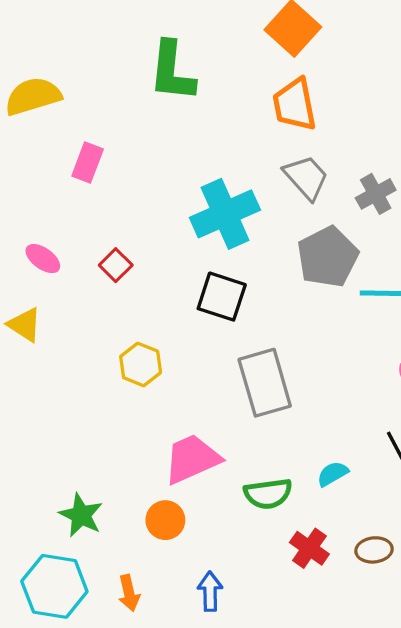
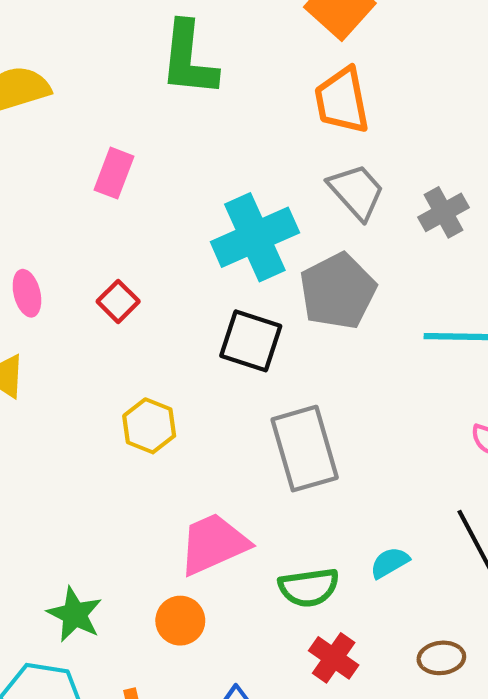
pink rectangle: (88, 162) -> (114, 173), moved
gray pentagon: (328, 257) -> (338, 291), moved
pink ellipse: (43, 259) -> (27, 293), turned 40
red cross: (309, 548) -> (334, 658), moved

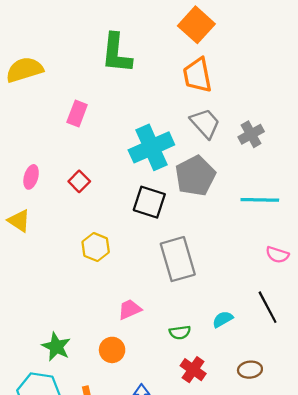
pink ellipse: (27, 293) -> (31, 177), turned 30
pink trapezoid: (213, 544) -> (130, 309), size x0.6
green semicircle: (309, 587) -> (180, 332), size x0.7

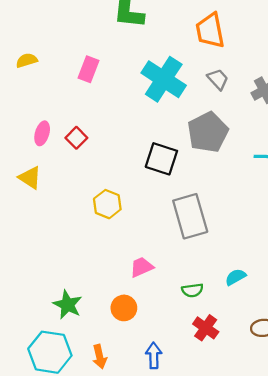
yellow semicircle: (24, 70) -> (27, 60), moved, size x0.6
gray trapezoid: (205, 123) -> (218, 79), size x0.7
cyan cross: (151, 147) -> (164, 79), moved, turned -33
red square: (79, 181) -> (76, 138), moved

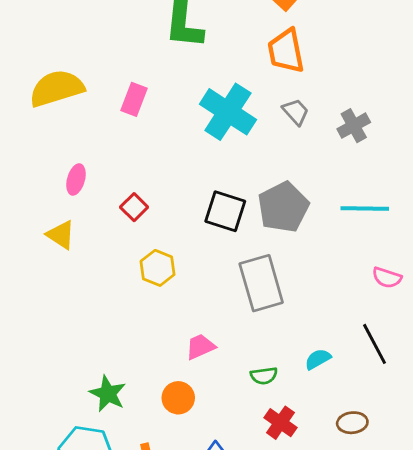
yellow semicircle: (27, 60) -> (57, 88), size x2.0
gray pentagon: (208, 132) -> (283, 207), moved
red square: (76, 138) -> (134, 207), moved

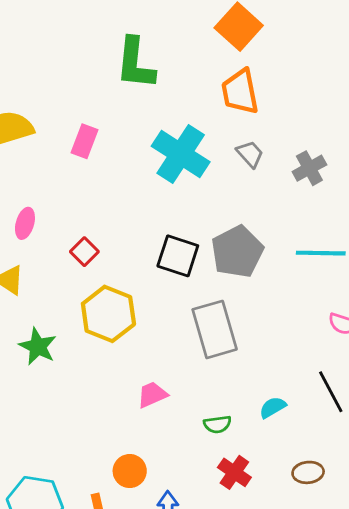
yellow hexagon: (158, 268) -> (108, 314), size x1.5
green star: (108, 394) -> (38, 346), moved
orange circle: (178, 398) -> (130, 471), moved

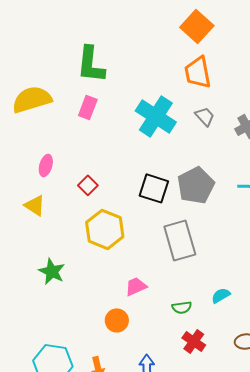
green L-shape: (135, 63) -> (91, 64), moved
green star: (38, 346) -> (52, 271), moved
orange circle: (130, 471) -> (117, 320), moved

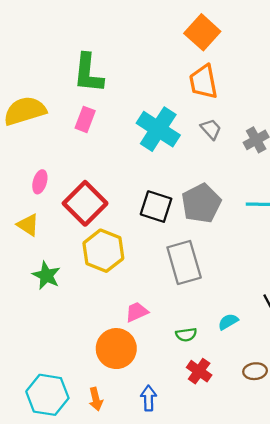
red square: (88, 185) -> (85, 203), size x2.0
green star: (52, 271) -> (46, 275), moved
orange circle: (117, 320) -> (116, 349), size x1.6

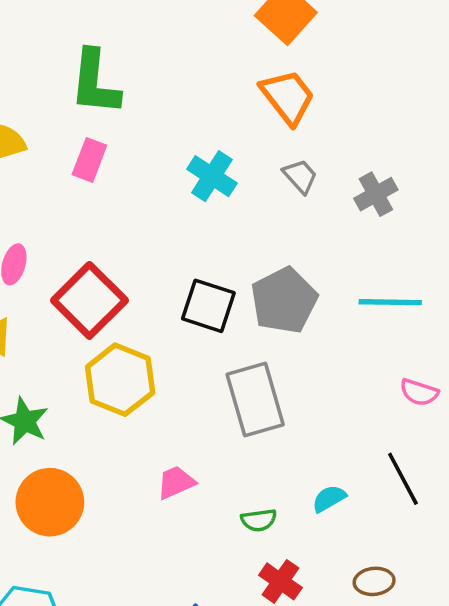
orange trapezoid: (203, 82) -> (288, 97), turned 153
cyan cross: (158, 129) -> (212, 176), size x0.7
orange circle: (116, 349) -> (50, 502), moved

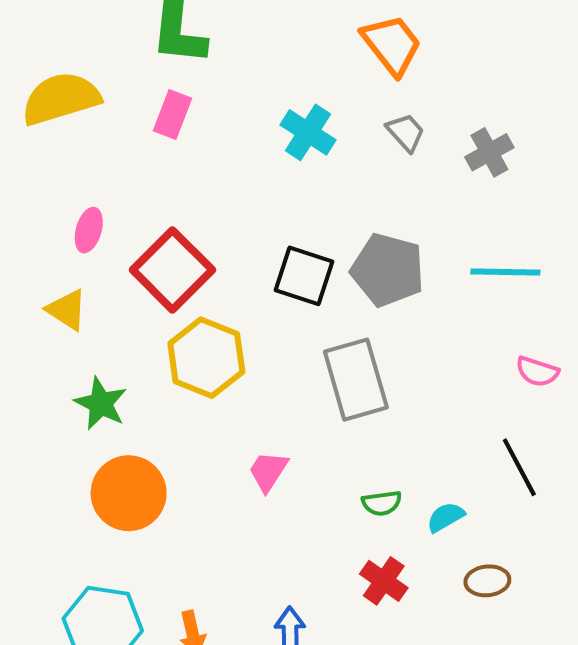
gray pentagon: (284, 300) -> (388, 270), turned -30
pink trapezoid: (176, 482) -> (268, 471), turned -33
cyan semicircle: (329, 499) -> (446, 517), moved
green semicircle: (259, 520) -> (382, 503), moved

